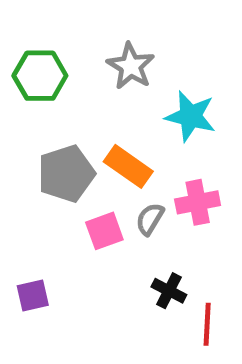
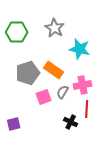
red line: (207, 324) -> (87, 109), moved

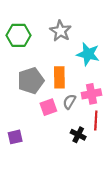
orange rectangle: (54, 70) -> (59, 77), turned 54

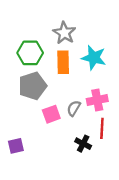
green hexagon: (18, 35) -> (30, 53), moved
orange rectangle: (59, 77) -> (63, 62), moved

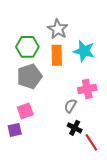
gray semicircle: (74, 108) -> (70, 106), moved
pink square: (51, 114) -> (25, 111), moved
red line: (102, 128) -> (91, 142), moved, turned -36

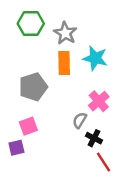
green hexagon: (27, 47) -> (31, 24), moved
pink cross: (87, 89) -> (99, 101), turned -30
black cross: (75, 128) -> (94, 138), moved

